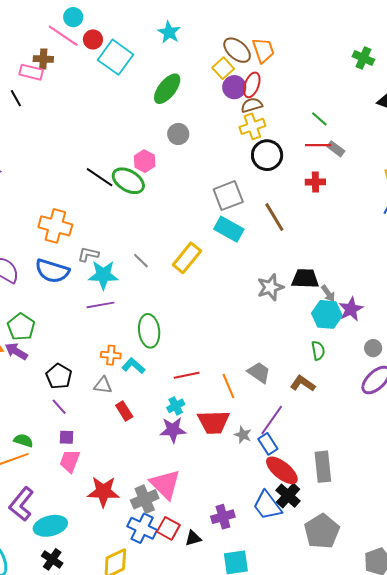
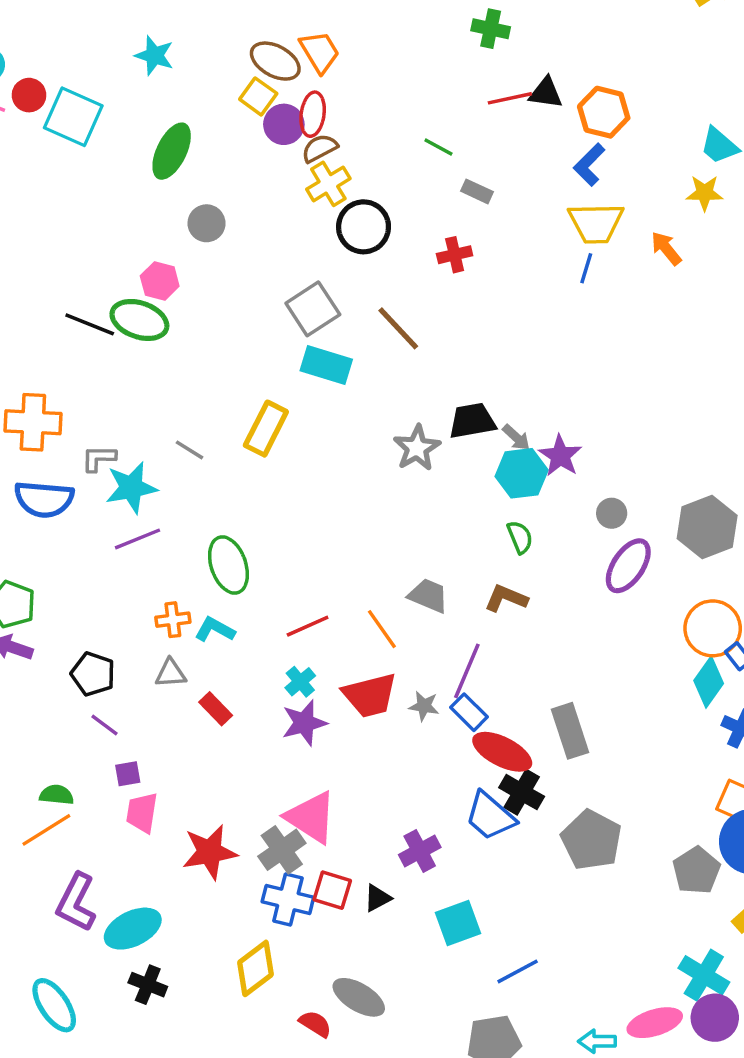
red line: (318, 145) -> (510, 98), moved

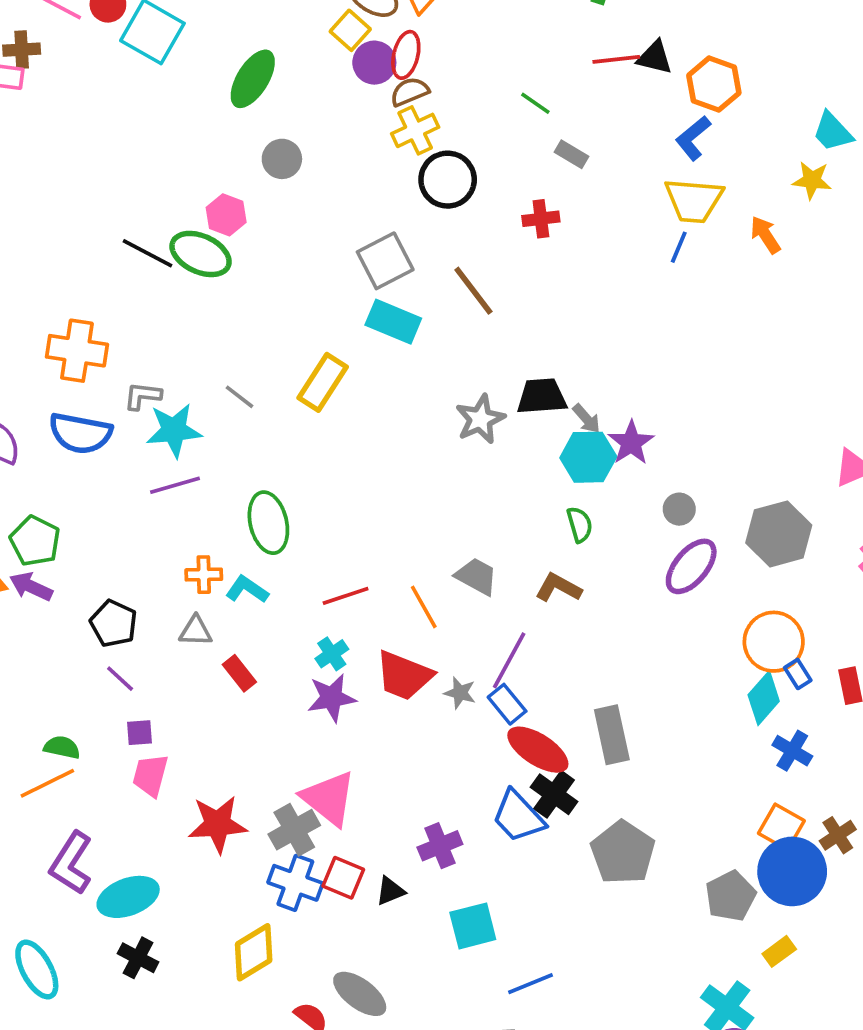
red trapezoid: (370, 695) -> (404, 676), turned 30

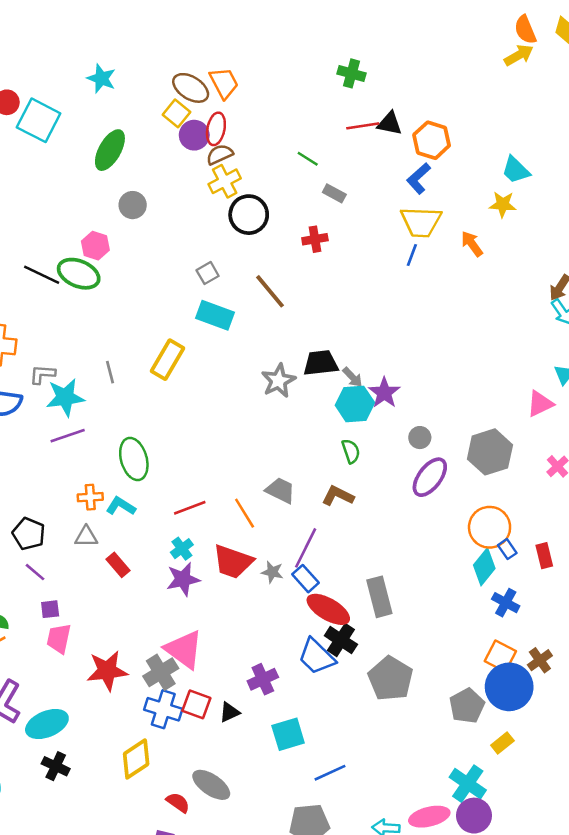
gray square: (385, 261) -> (208, 273), size x0.6
gray line: (240, 397) -> (110, 372), turned 40

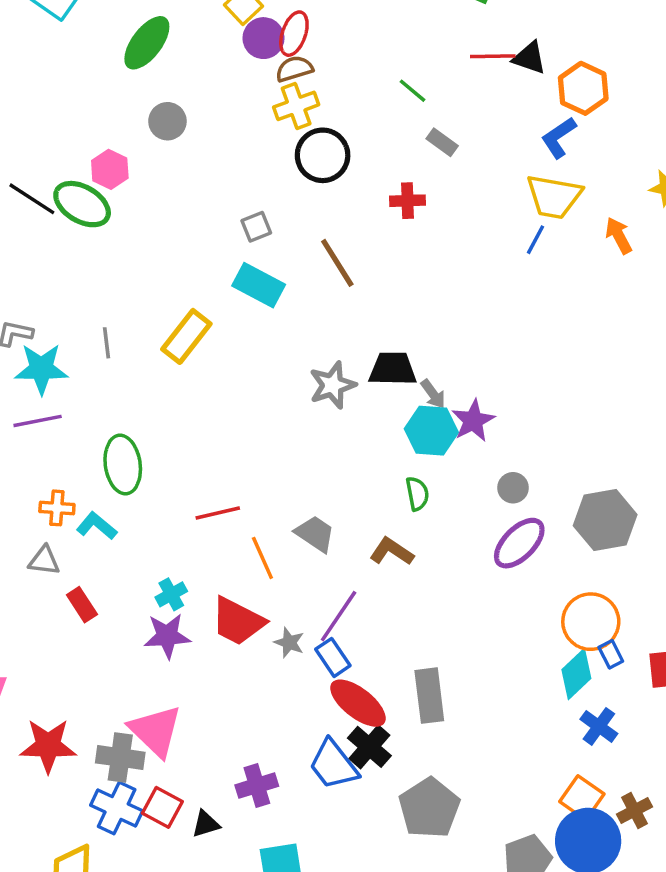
red line: (190, 508) -> (218, 513), moved
gray cross: (161, 672) -> (120, 758), turned 32

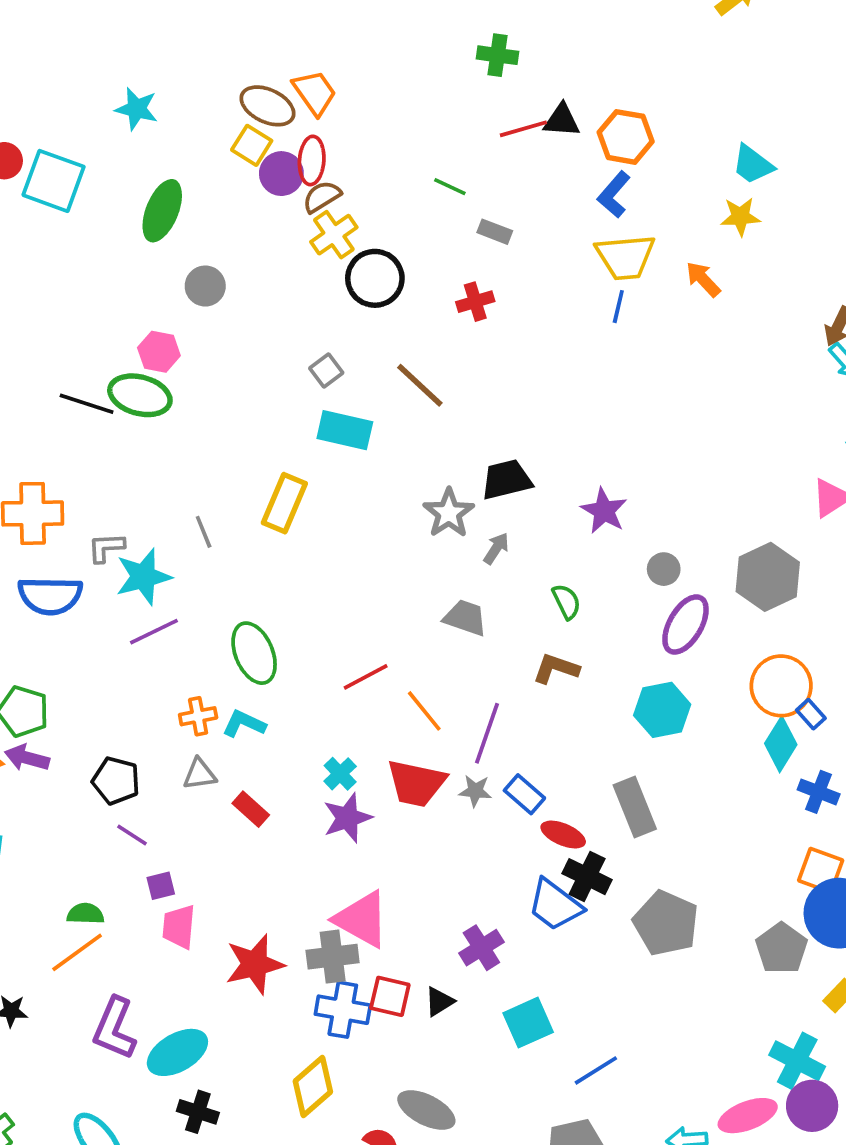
gray arrow: (433, 394) -> (496, 548), moved, turned -96
cyan hexagon: (431, 431) -> (662, 710), moved
gray trapezoid: (315, 534) -> (465, 618), moved
purple line: (339, 616) -> (487, 733), moved
red ellipse: (358, 703) -> (563, 835), size x0.7

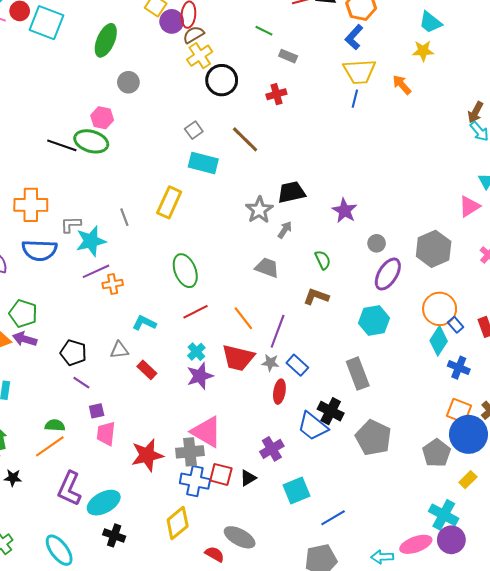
green ellipse: (254, 653) -> (185, 271), moved
red line: (366, 677) -> (195, 312), moved
orange cross: (198, 716) -> (113, 284), moved
red ellipse: (563, 835) -> (279, 392), moved, turned 75

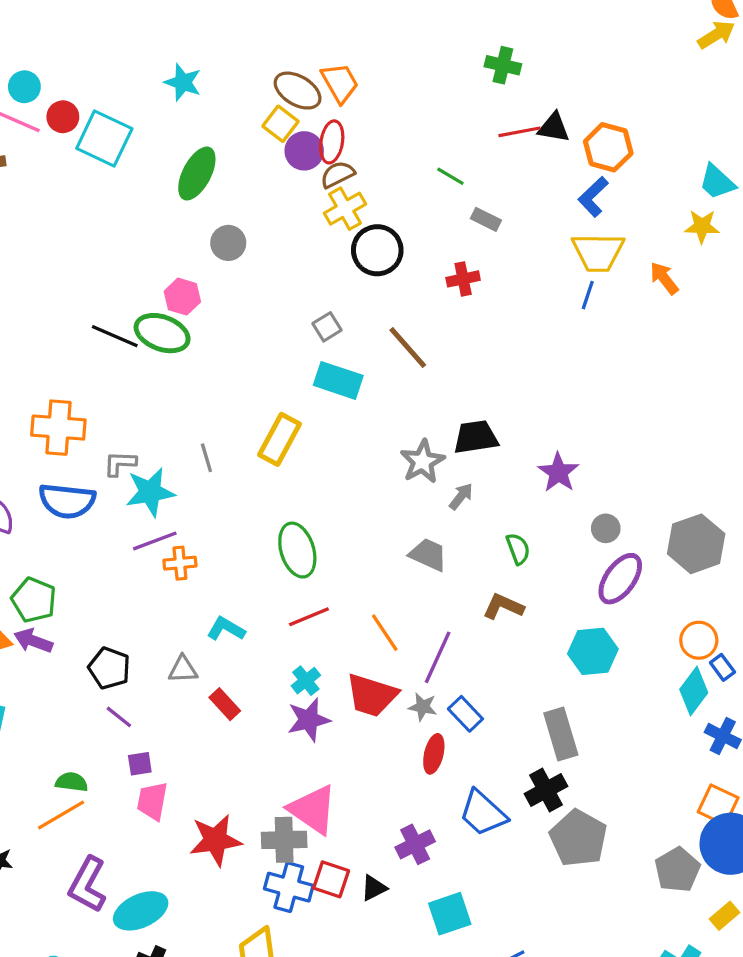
orange circle: (440, 309) -> (699, 640), size x0.7
black cross: (331, 411) -> (546, 790), moved, turned 30

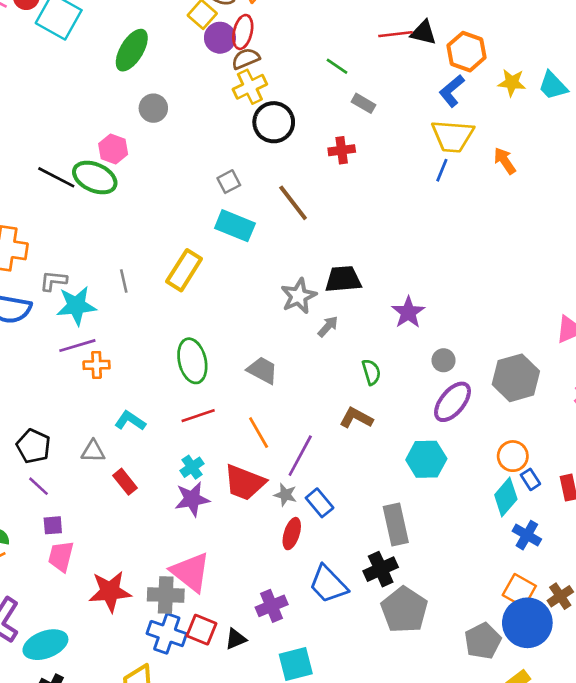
yellow star: (702, 226) -> (512, 83), moved
gray trapezoid: (428, 555) -> (262, 370), moved

